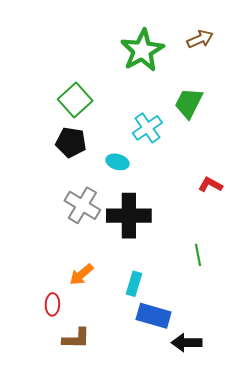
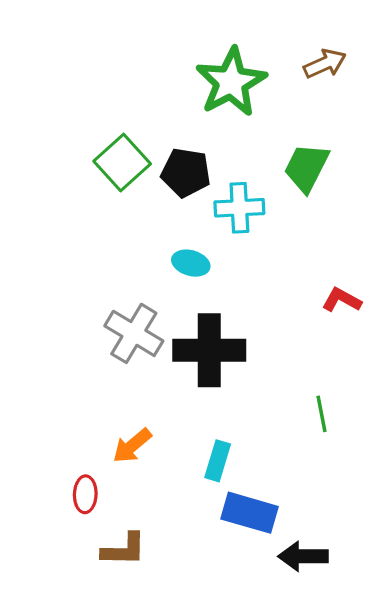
cyan cross: (147, 128) -> (239, 208), turned 32
black pentagon: (71, 142) -> (186, 173), moved

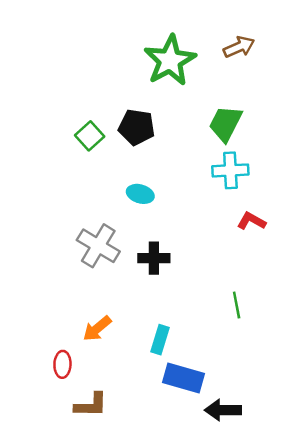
green square: (122, 163) -> (90, 136), moved, size x0.7
cyan cross: (239, 208) -> (230, 170), moved
black cross: (209, 350) -> (154, 258), size x0.6

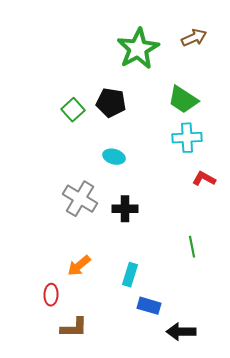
green trapezoid: (225, 124) -> (183, 100), turned -84
blue rectangle: (183, 378) -> (149, 306), size x0.7

